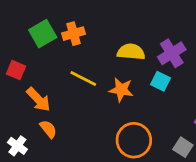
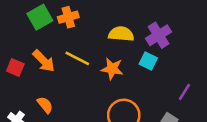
red square: (16, 70) -> (15, 67), moved
orange arrow: (38, 100) -> (44, 61), moved

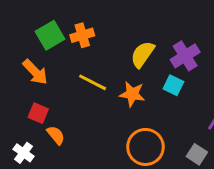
yellow semicircle: (121, 34) -> (143, 54), turned -60
orange arrow: (44, 61) -> (35, 72), moved
red square: (15, 67) -> (38, 113), moved

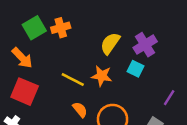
yellow line: (93, 82) -> (73, 80), moved
red square: (38, 113) -> (25, 92), size x1.6
orange semicircle: (56, 135) -> (80, 110), moved

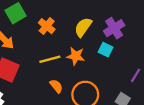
orange cross: (61, 28) -> (47, 26), moved, turned -35
yellow line: (73, 80) -> (50, 59), turned -42

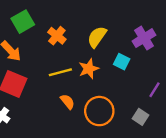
purple cross: (114, 28) -> (144, 38), moved
orange star: (76, 56) -> (89, 69), turned -30

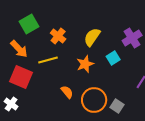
cyan square: (122, 62) -> (113, 58), turned 32
yellow line: (60, 72) -> (48, 60), moved
gray square: (140, 117) -> (117, 106), moved

